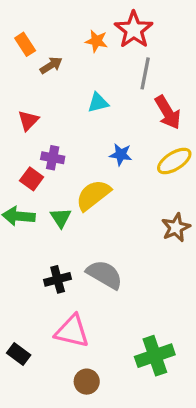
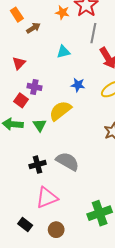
pink triangle: (72, 331) -> (47, 198), turned -35
black rectangle: (19, 354) -> (25, 225), moved

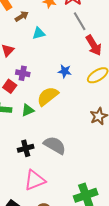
gray line: (93, 33) -> (80, 21), turned -42
cyan triangle: (63, 52) -> (39, 33), moved
green triangle: (40, 125) -> (28, 110), turned 40

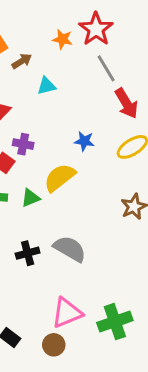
pink triangle: (35, 180) -> (67, 313), moved

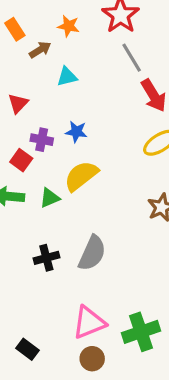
orange star: (62, 39) -> (69, 26), moved
blue star: (84, 141) -> (76, 132), moved
gray semicircle: (70, 249) -> (92, 253), turned 84
brown circle: (54, 345) -> (92, 359), moved

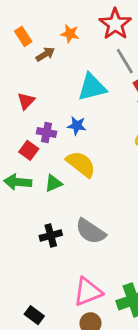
cyan triangle: (67, 77) -> (92, 87), moved, size x1.6
yellow semicircle: (81, 176) -> (81, 164), turned 76
gray semicircle: (92, 253) -> (90, 231), turned 100

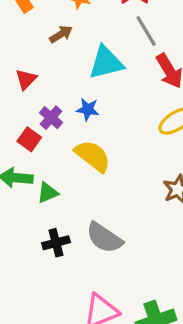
brown arrow: (45, 54) -> (61, 34), moved
purple cross: (47, 133) -> (51, 118), turned 30
green triangle: (53, 183) -> (48, 193), moved

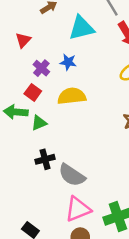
red square: (29, 139) -> (33, 92), moved
yellow semicircle: (93, 156) -> (72, 96), turned -44
gray semicircle: (104, 238) -> (72, 175), moved

